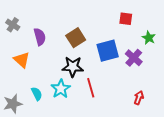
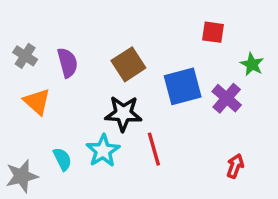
gray cross: (13, 25) -> (25, 56), moved

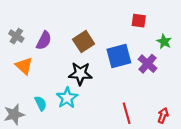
purple semicircle: (67, 63) -> (44, 41), turned 42
red line: (154, 149) -> (127, 113), moved
red arrow: (235, 166) -> (163, 115), moved

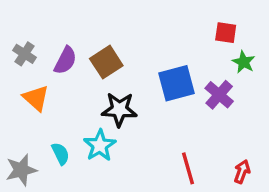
red square: (139, 21) -> (226, 33), moved
brown square: (84, 42) -> (106, 62), moved

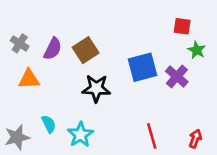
orange triangle: (36, 98) -> (29, 79), turned -45
cyan star: (100, 145) -> (80, 135), moved

